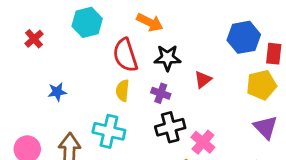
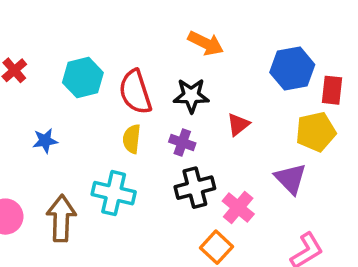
cyan hexagon: (87, 22) -> (83, 78), moved
orange arrow: (150, 22) -> (206, 43), moved
purple triangle: (266, 127) -> (291, 179), moved

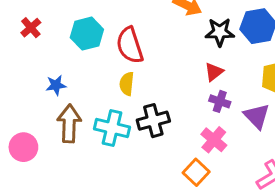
black star: (191, 96) -> (220, 32), moved
purple cross: (182, 143) -> (220, 101), moved
black cross: (195, 188) -> (153, 121), moved
brown arrow: (61, 218) -> (69, 124), moved

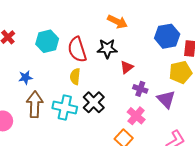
black star: (220, 32) -> (107, 49), moved
red triangle: (214, 72) -> (127, 67), moved
black cross: (153, 121) -> (94, 102), turned -30

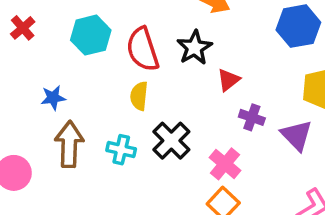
black star: (107, 49) -> (195, 48), turned -30
cyan cross: (65, 108) -> (121, 150), size x0.7
pink cross: (136, 116) -> (225, 164), moved

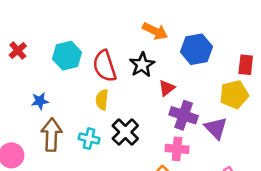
blue hexagon: (298, 26) -> (196, 49), moved
purple cross: (252, 117) -> (184, 115), size x1.5
pink cross: (225, 164) -> (177, 149), moved, turned -35

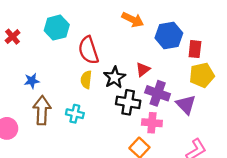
cyan hexagon: (67, 56) -> (57, 28), moved
black star: (142, 65) -> (115, 77), moved
red rectangle: (246, 65) -> (195, 49), moved
black cross: (125, 132) -> (128, 102), moved, turned -35

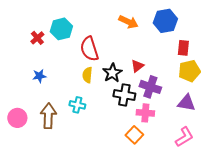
blue hexagon: (169, 35) -> (165, 21), moved
red cross: (13, 37) -> (37, 38), moved
purple triangle: (186, 105) -> (186, 103), moved, turned -36
brown arrow: (42, 110) -> (48, 116), moved

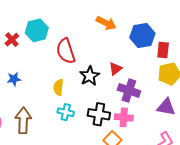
blue hexagon: (165, 21) -> (142, 36), moved
yellow semicircle: (87, 75) -> (58, 87), moved
black cross: (124, 95) -> (99, 114), moved
cyan cross: (77, 105) -> (66, 112), moved

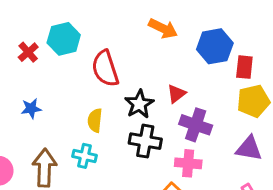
cyan cross: (66, 112) -> (84, 156), moved
black cross: (99, 114) -> (145, 141), moved

